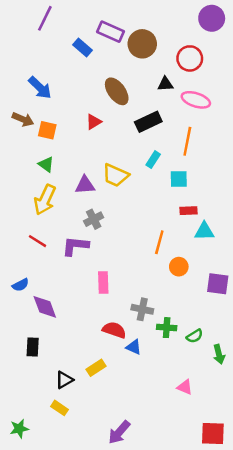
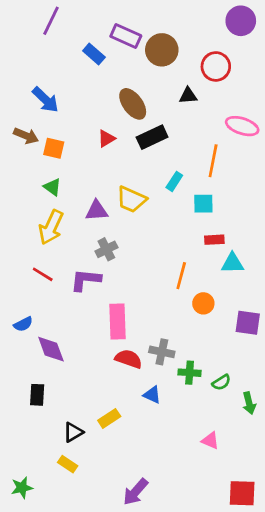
pink ellipse: (196, 100) -> (242, 126), moved
black rectangle: (148, 122) -> (152, 137), moved
pink rectangle: (103, 282) -> (117, 321), size x1.4
red semicircle: (114, 330) -> (129, 359), moved

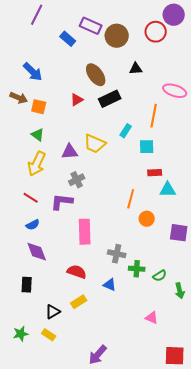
red circle: (216, 66) -> (156, 32), moved
blue semicircle: (23, 324) -> (33, 225), moved
red semicircle: (129, 359) -> (77, 272), moved
green star: (22, 488) -> (21, 334), moved

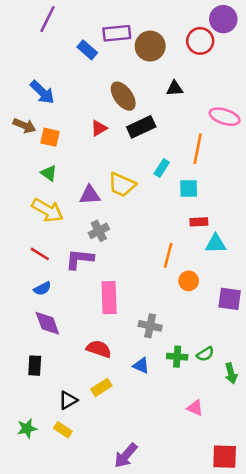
purple rectangle: (91, 26) -> (117, 33), turned -30
yellow arrow: (37, 164) -> (47, 210), turned -85
green cross: (137, 269) -> (177, 357), moved

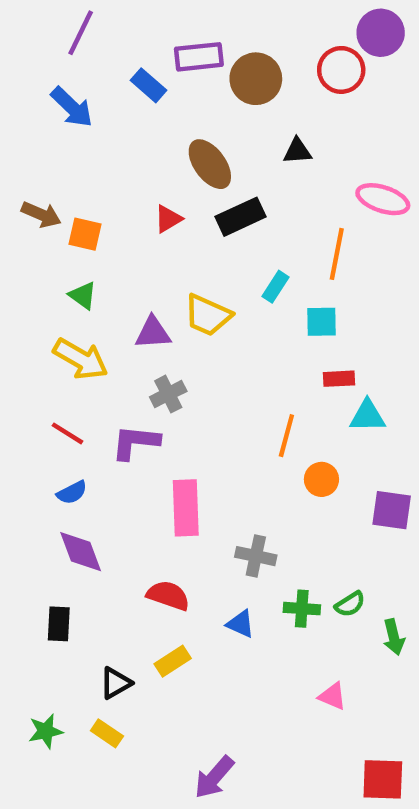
blue arrow: (42, 92) -> (72, 107), moved

